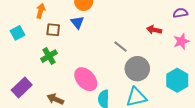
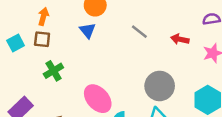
brown square: (53, 30) -> (42, 39), moved
gray line: (120, 47) -> (139, 32), moved

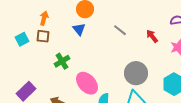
red arrow: (180, 39) -> (152, 36), turned 40
green cross: (53, 71) -> (62, 61), moved

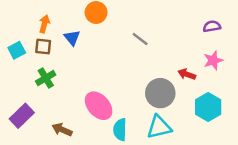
blue triangle: (79, 29) -> (72, 38), moved
red arrow: (152, 36) -> (187, 74), moved, turned -32
green cross: (62, 61) -> (46, 78), moved

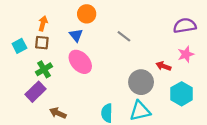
purple semicircle: (212, 26) -> (185, 26), size x1.5
blue triangle: (72, 38) -> (76, 35), moved
pink ellipse: (99, 106) -> (80, 62), moved
purple rectangle: (22, 116) -> (35, 92), moved

